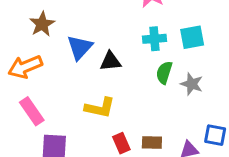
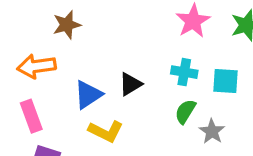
blue triangle: (80, 47) -> (88, 95), moved
black triangle: (110, 61) -> (130, 84), turned -40

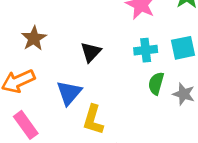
black triangle: (130, 84) -> (91, 52), moved
yellow L-shape: (106, 131) -> (93, 120), turned 96

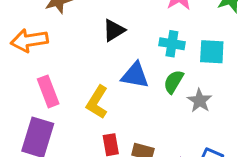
blue triangle: (69, 93) -> (135, 75), moved, turned 44
pink rectangle: (26, 125) -> (48, 91), moved

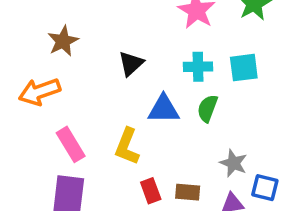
gray star: (200, 101) -> (233, 163), moved

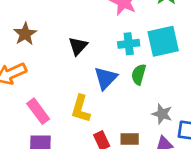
cyan square: (244, 68) -> (163, 41), size x1.4
blue triangle: (164, 109) -> (106, 78), turned -40

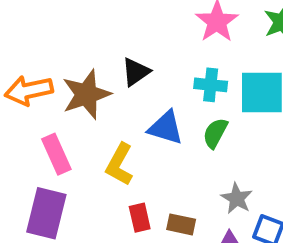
brown star: (25, 34) -> (86, 94), moved, size x1.4
blue triangle: (106, 78) -> (166, 128), turned 50

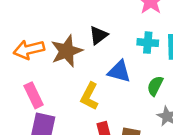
green semicircle: (215, 133) -> (155, 86), moved
pink rectangle: (56, 154) -> (34, 95), moved

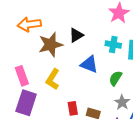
orange arrow: (29, 50) -> (29, 24), moved
yellow L-shape: (90, 96) -> (53, 79), moved

